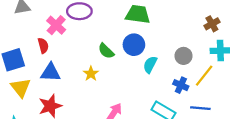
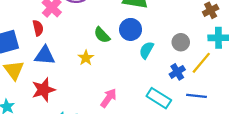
blue cross: (181, 85) -> (177, 72), turned 32

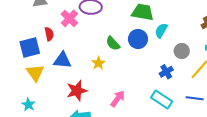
red semicircle: (38, 28) -> (49, 34), moved
cyan semicircle: (146, 50) -> (161, 31), moved
blue cross: (177, 72) -> (166, 72), moved
red star: (43, 90) -> (77, 91), moved

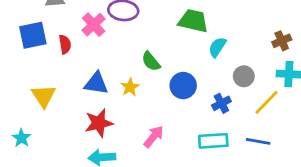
blue circle: (138, 39) -> (183, 86), moved
blue square: (30, 48) -> (33, 35), moved
blue triangle: (62, 60) -> (96, 83), moved
cyan rectangle: (162, 100) -> (213, 141), turned -40
cyan star: (28, 105) -> (21, 138), moved

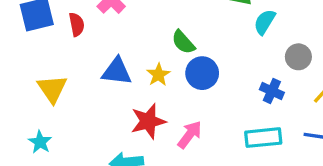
blue circle: (183, 86) -> (202, 73), moved
blue cross: (221, 103) -> (272, 91), turned -36
red star: (99, 123) -> (148, 121), moved
cyan star: (21, 138) -> (40, 142), moved

